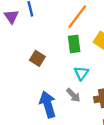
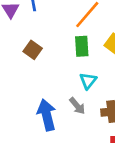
brown square: (37, 58) -> (33, 50), moved

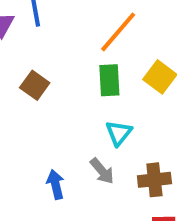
blue arrow: (47, 115) -> (55, 184), size x0.6

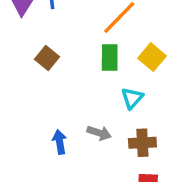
cyan triangle: (119, 133) -> (132, 98), moved
gray arrow: (102, 171) -> (99, 133), turned -35

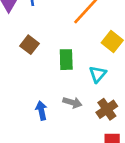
green rectangle: (110, 57) -> (66, 60), moved
brown cross: (142, 143) -> (107, 109), turned -30

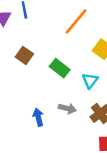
green rectangle: (66, 60) -> (60, 68), turned -48

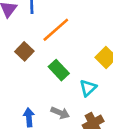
orange line: (76, 21) -> (56, 30), moved

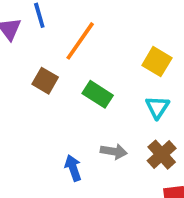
cyan triangle: (88, 88) -> (157, 107), moved

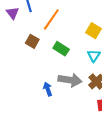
gray arrow: (114, 151) -> (70, 80), size x1.6

